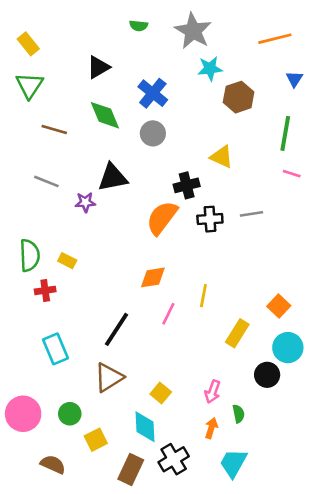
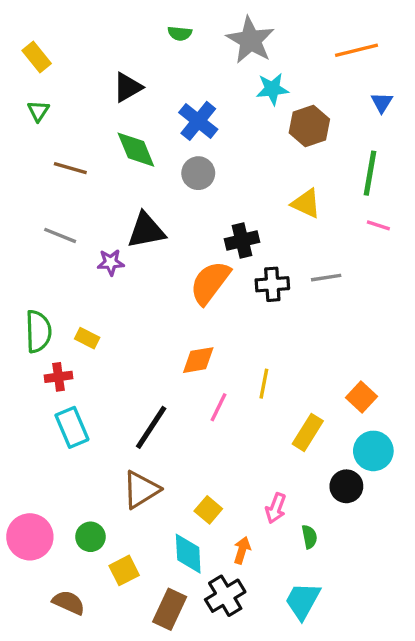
green triangle: (30, 85) -> (38, 111), size x0.6
yellow triangle: (222, 157) -> (306, 203), moved
cyan rectangle: (56, 349) -> (72, 427), moved
orange arrow: (211, 428) -> (242, 550), moved

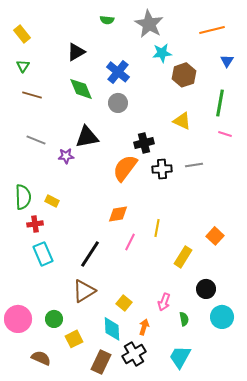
brown line: (70, 168) -> (32, 95), moved
cyan circle: (373, 451) -> (222, 317), moved

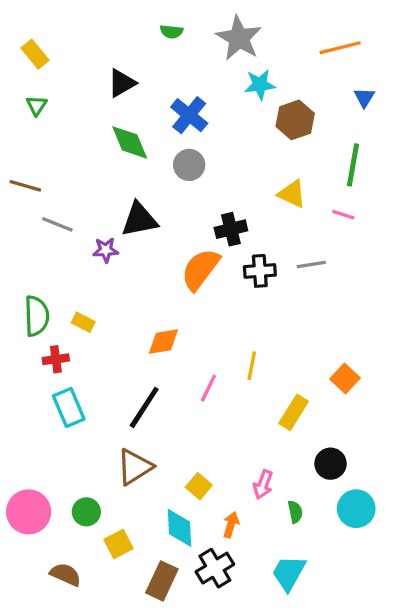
brown line: (32, 95) -> (25, 186), moved
pink line: (225, 134) -> (343, 215), moved
orange diamond: (118, 214) -> (163, 342), moved

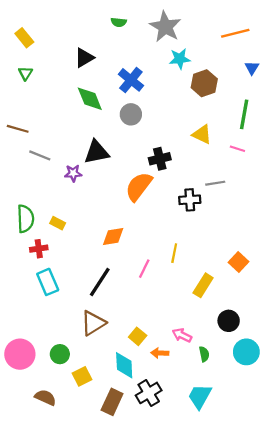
black cross: (260, 271) -> (190, 200), moved
pink arrow: (263, 485) -> (182, 335), turned 96
orange arrow: (231, 525) -> (160, 353), moved, turned -105

